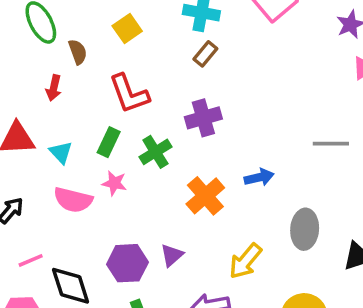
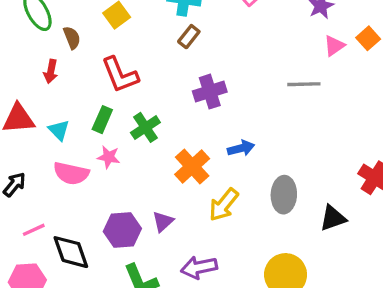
purple cross: (203, 118) -> (210, 92), moved
gray line: (331, 144) -> (304, 84), moved
yellow arrow: (245, 261) -> (224, 205), moved

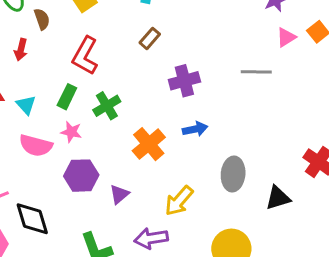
brown rectangle: (189, 37) -> (150, 38), moved
red L-shape: (120, 75) -> (85, 56), turned 48
purple cross: (210, 92) -> (184, 81), moved
yellow arrow: (224, 205) -> (179, 201), moved
purple hexagon: (122, 230) -> (81, 176), moved

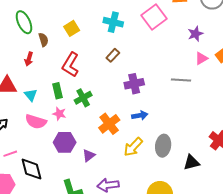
green rectangle: (67, 97) -> (57, 91), turned -42
yellow arrow: (179, 201) -> (133, 147), moved

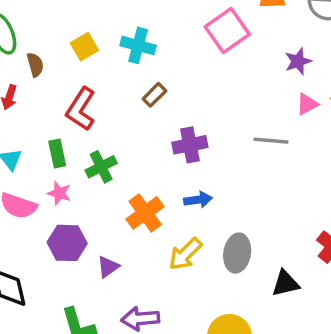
cyan cross: (113, 22) -> (138, 45), moved

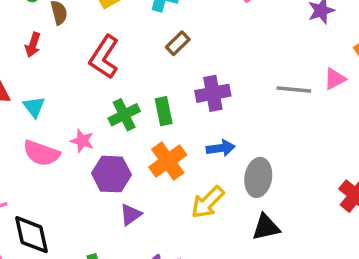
pink triangle: (307, 104) -> (335, 79), moved
green rectangle: (57, 154) -> (164, 111), moved
purple hexagon: (67, 243) -> (111, 174), moved
gray ellipse: (237, 253) -> (258, 177), moved
black triangle: (285, 283) -> (266, 227), moved

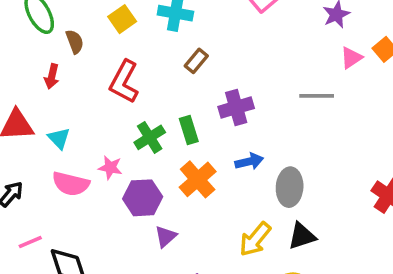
pink triangle: (335, 79) -> (351, 58), moved
yellow arrow: (208, 202) -> (255, 239), moved

